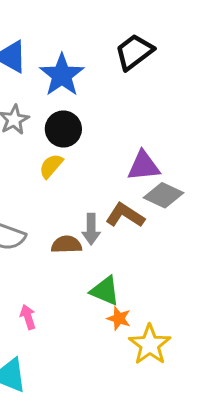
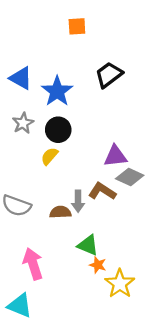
pink arrow: (28, 317) -> (33, 264), size x1.8

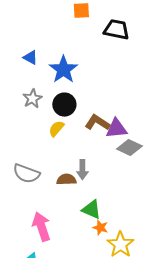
black trapezoid: (109, 75) -> (116, 30), moved, turned 48
blue triangle: (21, 78) -> (30, 58), size x0.7
brown L-shape: (102, 191) -> (97, 123), moved

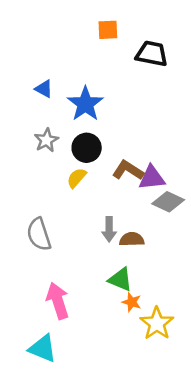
gray semicircle: (26, 174) -> (39, 234), turned 52
brown semicircle: (66, 180) -> (132, 239), moved

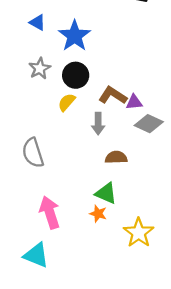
purple triangle: (152, 178) -> (134, 102), size x0.7
gray arrow: (109, 229) -> (98, 124), moved
orange star: (132, 302) -> (98, 214), moved

